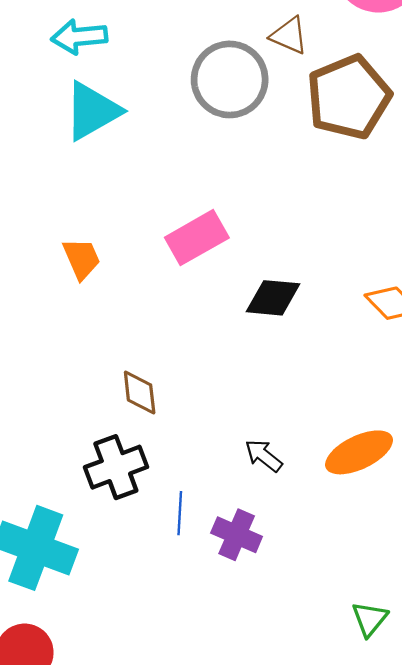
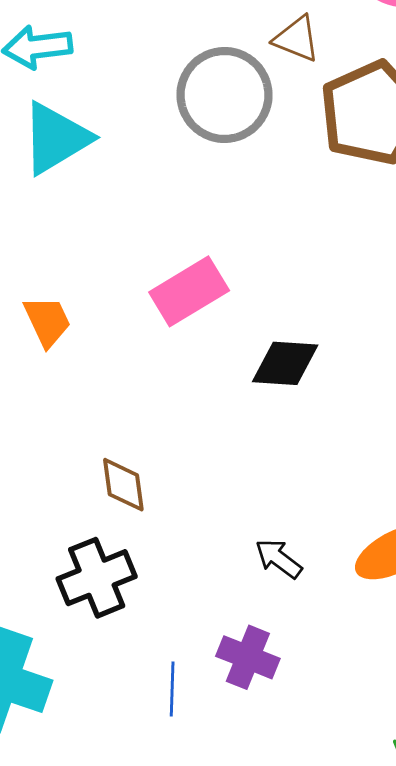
blue line: (180, 513) -> (172, 689), moved

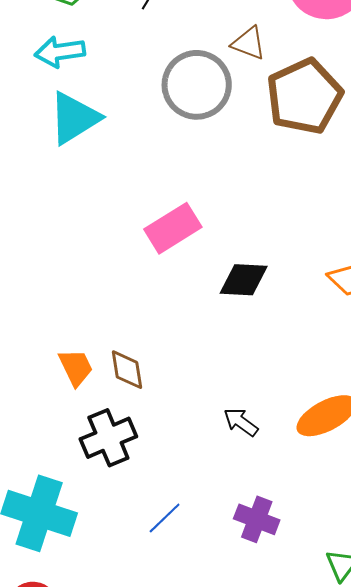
orange trapezoid: (47, 321) -> (76, 367), moved
purple cross: (248, 657) -> (257, 519), moved
blue line: (172, 689) -> (165, 518), turned 45

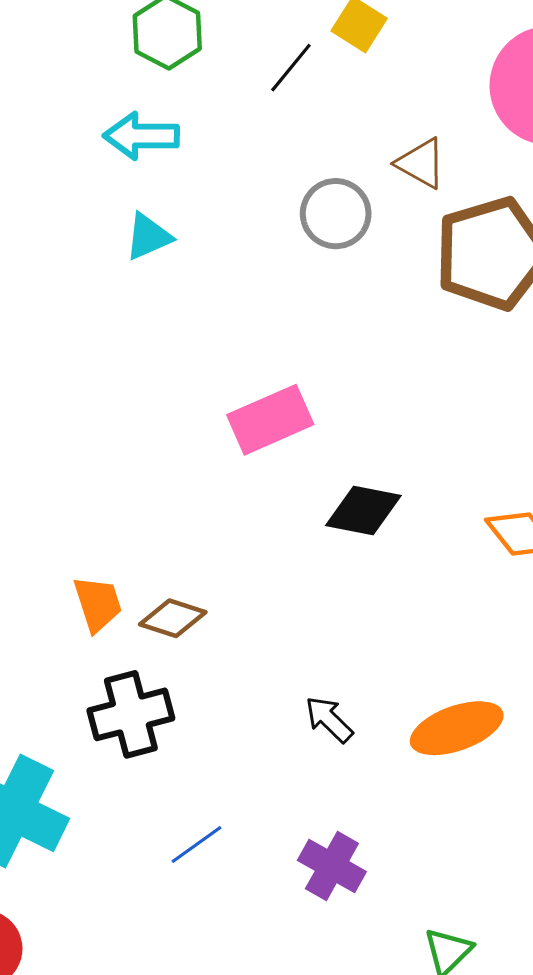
gray circle: (197, 85) -> (336, 214), size x0.7
cyan triangle: (74, 118) -> (148, 237), size x0.6
brown diamond: (127, 370) -> (173, 618), turned -72

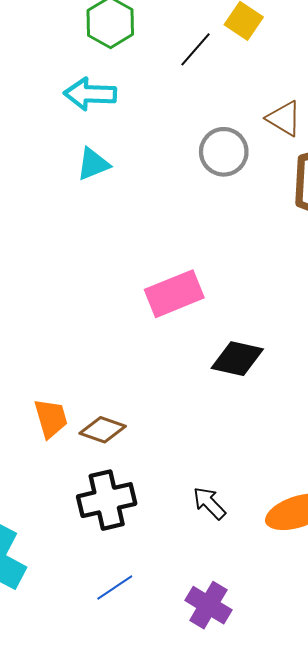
black cross: (131, 714) -> (107, 500), moved

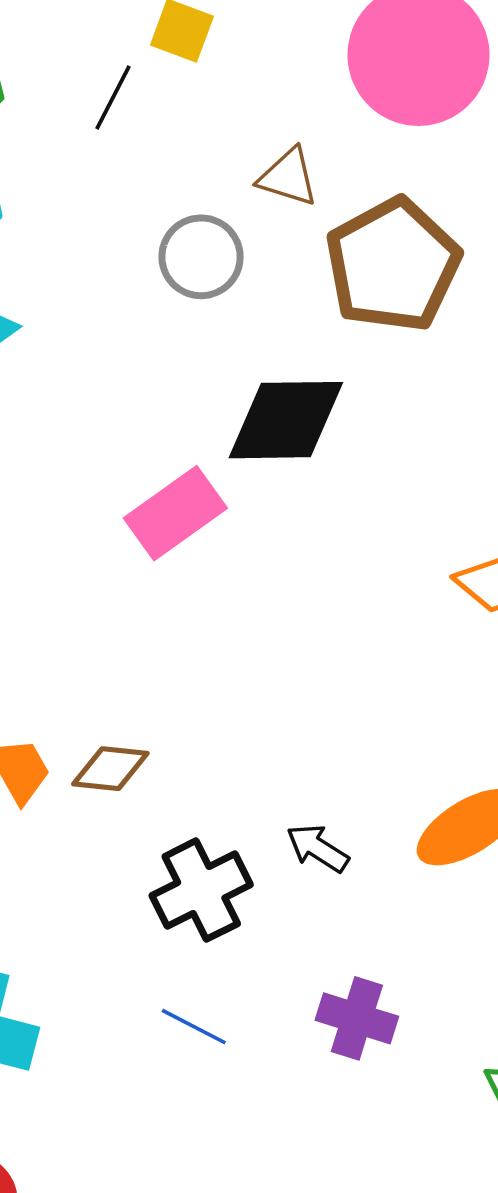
black diamond: (237, 359) -> (286, 420), moved, size x1.4
black cross: (107, 500) -> (201, 890), moved
blue line: (115, 588) -> (194, 1027), turned 75

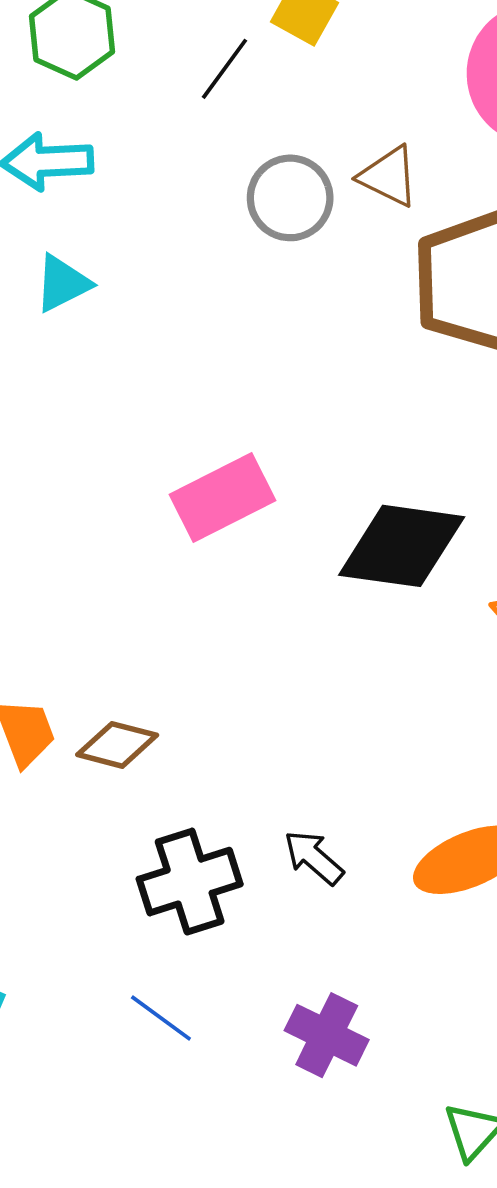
gray circle: (201, 257) -> (290, 198), moved
black diamond: (286, 420) -> (402, 546), moved

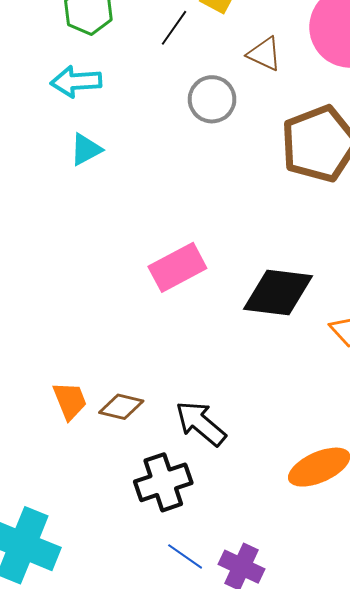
brown triangle: (389, 176) -> (264, 54), moved
black arrow: (314, 857) -> (201, 423), moved, size x1.5
blue line: (161, 1018) -> (185, 556), moved

